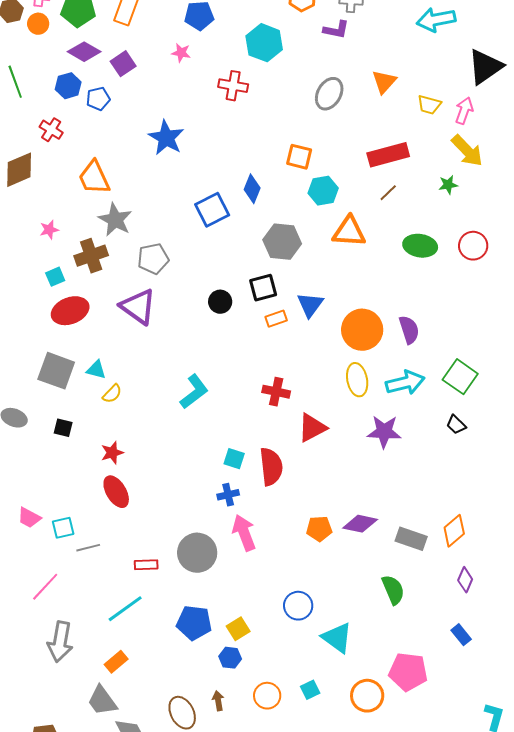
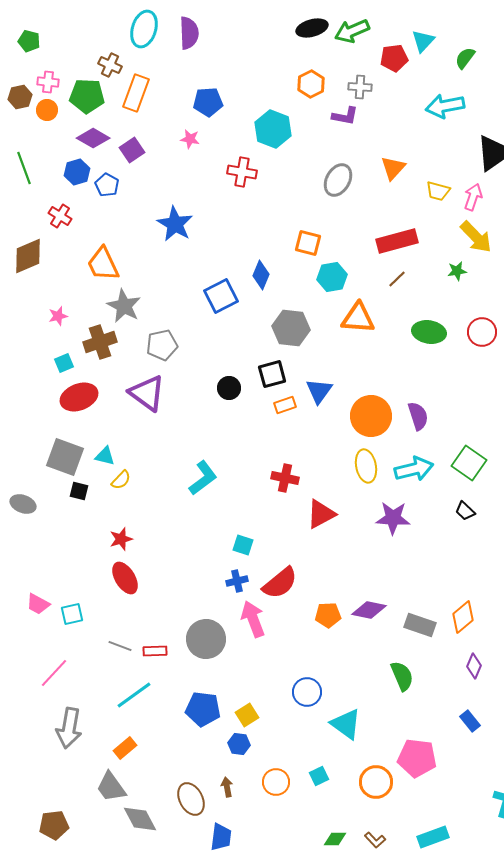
blue pentagon: (98, 99) -> (107, 185), turned -30
black square: (63, 428) -> (79, 491), moved
red semicircle: (271, 467) -> (280, 583), moved, turned 57
gray line: (88, 548) -> (120, 646), moved, turned 35

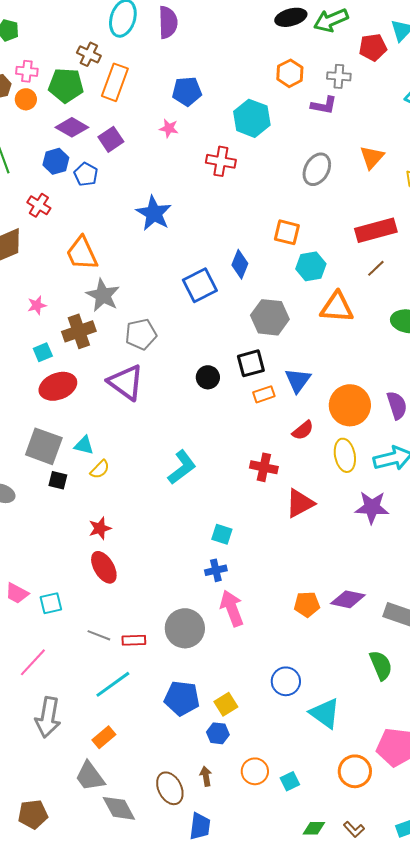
red semicircle: (280, 583) -> (303, 430), moved, size x0.6
cyan square: (319, 776) -> (290, 781), moved

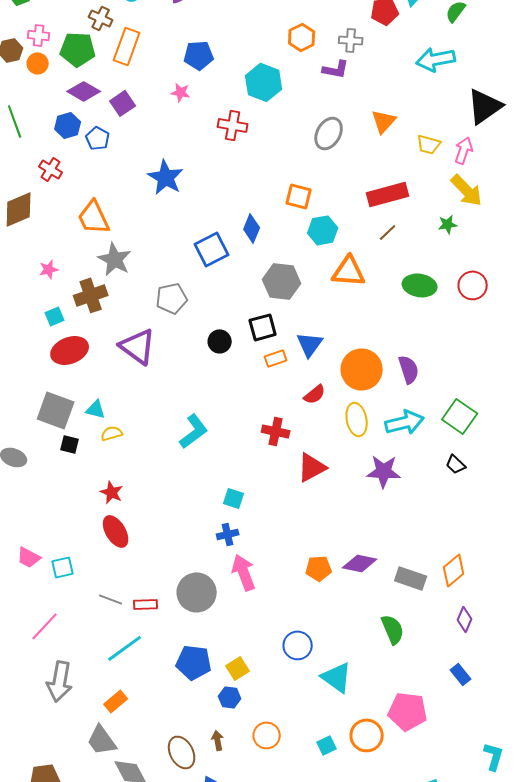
gray pentagon: (141, 334) -> (172, 298), moved
yellow semicircle: (100, 469) -> (112, 433), turned -150
red star: (100, 528) -> (112, 492), turned -30
cyan square: (290, 781) -> (327, 745), moved

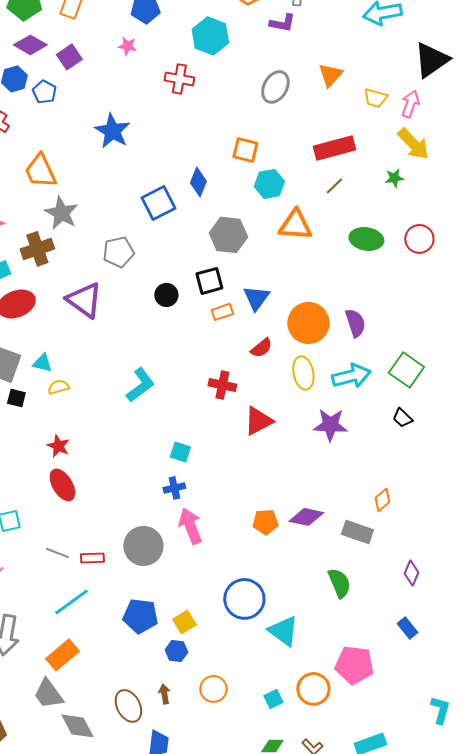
orange diamond: (454, 570) -> (382, 500), moved, size x0.7
blue circle: (298, 645) -> (244, 599), size x1.4
orange rectangle: (116, 701) -> (62, 655), size x1.4

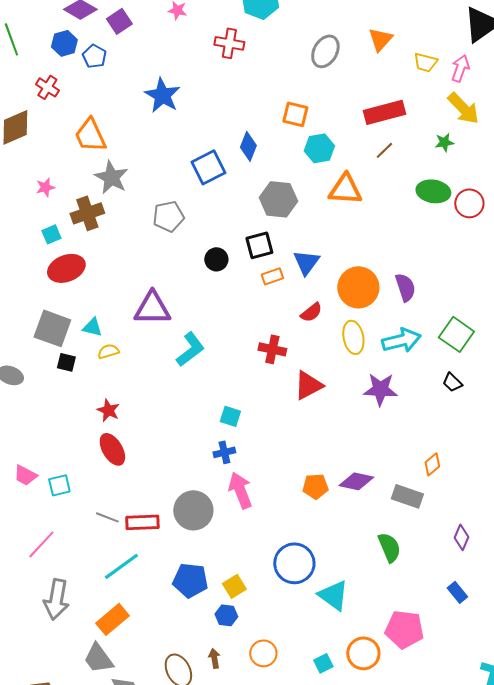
green ellipse: (366, 239) -> (433, 191), moved
purple triangle: (84, 300) -> (152, 308), moved, turned -36
red rectangle: (92, 558) -> (142, 522), size x1.4

